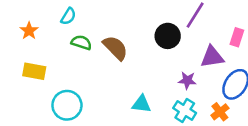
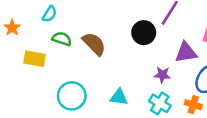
yellow rectangle: (34, 71) -> (35, 59), moved
cyan circle: (67, 105) -> (72, 96), moved
orange cross: (220, 112) -> (193, 105), turned -35

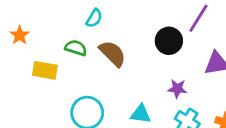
cyan semicircle: (49, 14) -> (94, 18), moved
purple star: (162, 75) -> (177, 89), moved

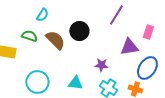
black circle: (169, 41) -> (79, 31), moved

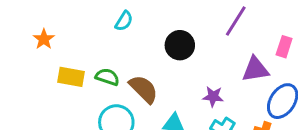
green semicircle: (29, 36) -> (107, 77), moved
brown semicircle: (55, 40) -> (144, 89), moved

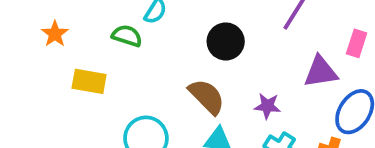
green semicircle: (107, 77) -> (127, 36), moved
brown semicircle: (144, 89) -> (207, 97), moved

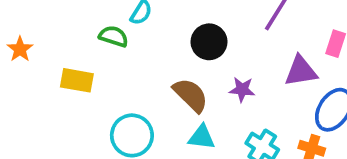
orange star: (55, 34) -> (20, 49), moved
purple star: (267, 106) -> (242, 90), moved

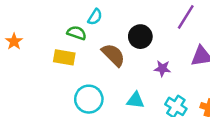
yellow rectangle: (77, 80) -> (64, 57), moved
brown semicircle: (191, 95) -> (113, 55), moved

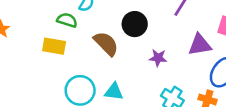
cyan triangle: (135, 100) -> (114, 92), moved

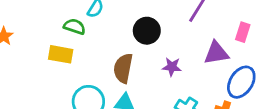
brown semicircle: (106, 44) -> (123, 68), moved, turned -124

